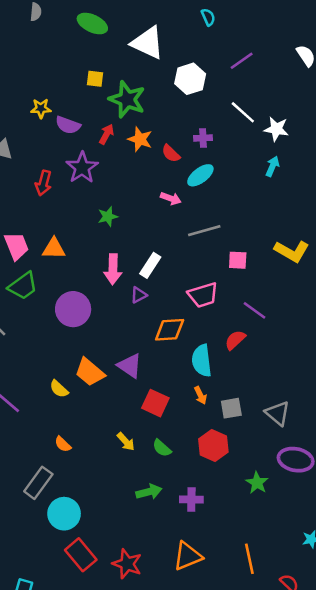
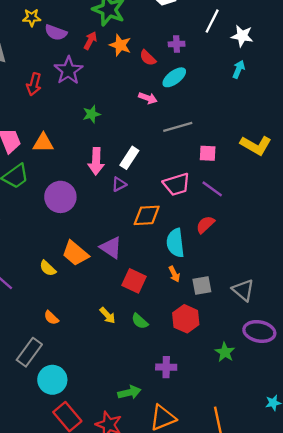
white line: (243, 112) -> (212, 21), turned 75
purple line: (254, 310) -> (212, 189), moved
green arrow: (149, 492) -> (129, 392), moved

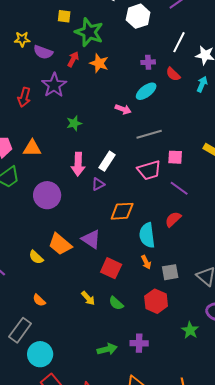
red semicircle: (148, 58) -> (173, 74), moved
pink trapezoid: (177, 184) -> (149, 170), moved
green arrow: (129, 392) -> (107, 349), moved

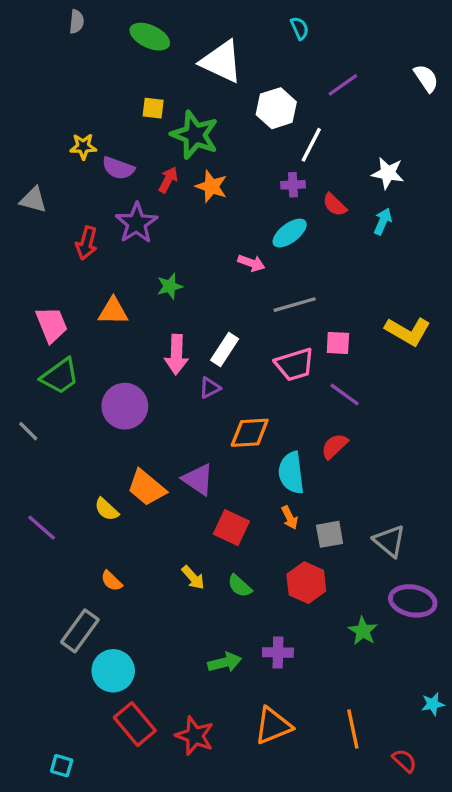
white line: (179, 42) -> (311, 145), moved
orange triangle: (32, 148) -> (113, 311), moved

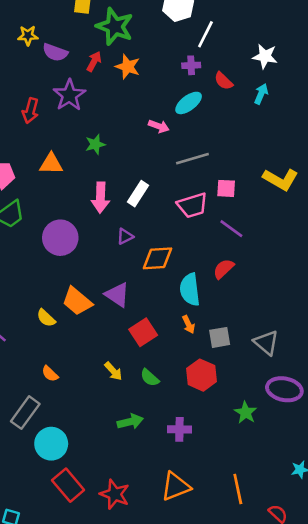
purple triangle: (210, 388) -> (125, 236), moved
red square: (231, 528) -> (143, 332), turned 32
green arrow: (225, 662) -> (130, 422), moved

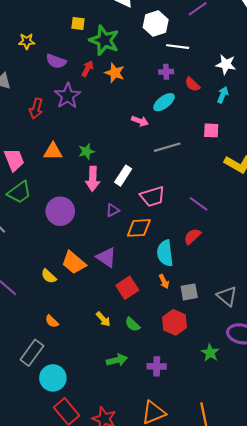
white line: (205, 34) -> (178, 47), turned 70
yellow star: (28, 36) -> (27, 41), moved
green star: (95, 144) -> (86, 151), moved
pink square: (226, 188) -> (211, 130), moved
pink trapezoid: (192, 205) -> (152, 197), moved

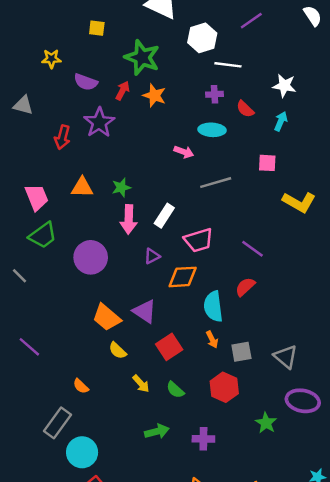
yellow square: (78, 24) -> (97, 28), moved
cyan ellipse: (164, 102) -> (212, 130), turned 40
yellow semicircle: (49, 276) -> (118, 351), moved

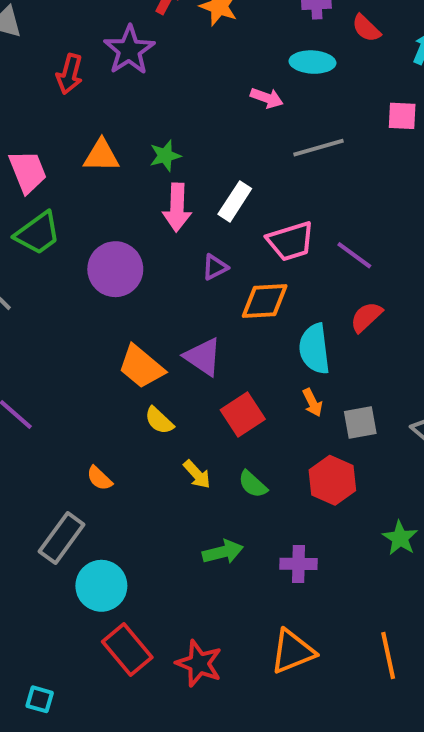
purple line: (253, 249) -> (354, 255), moved

